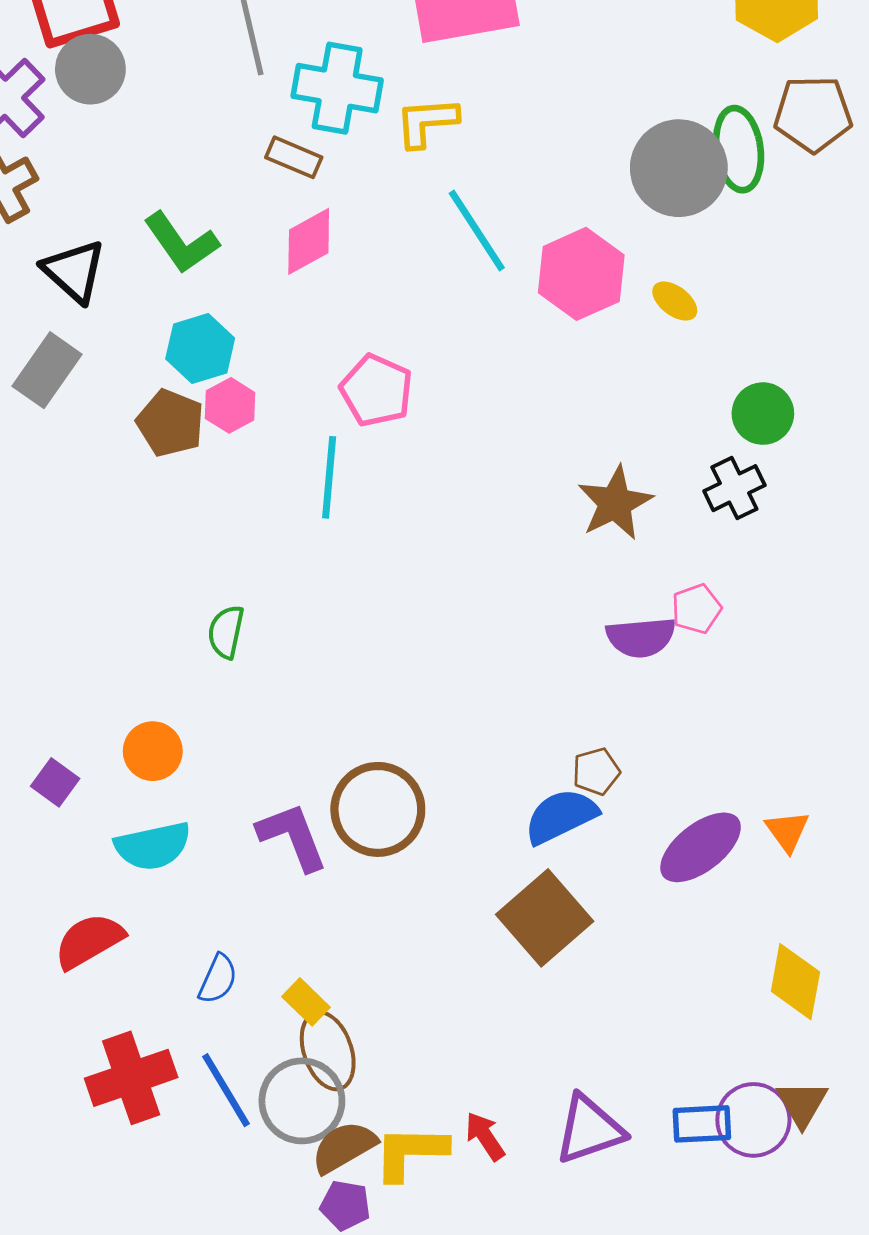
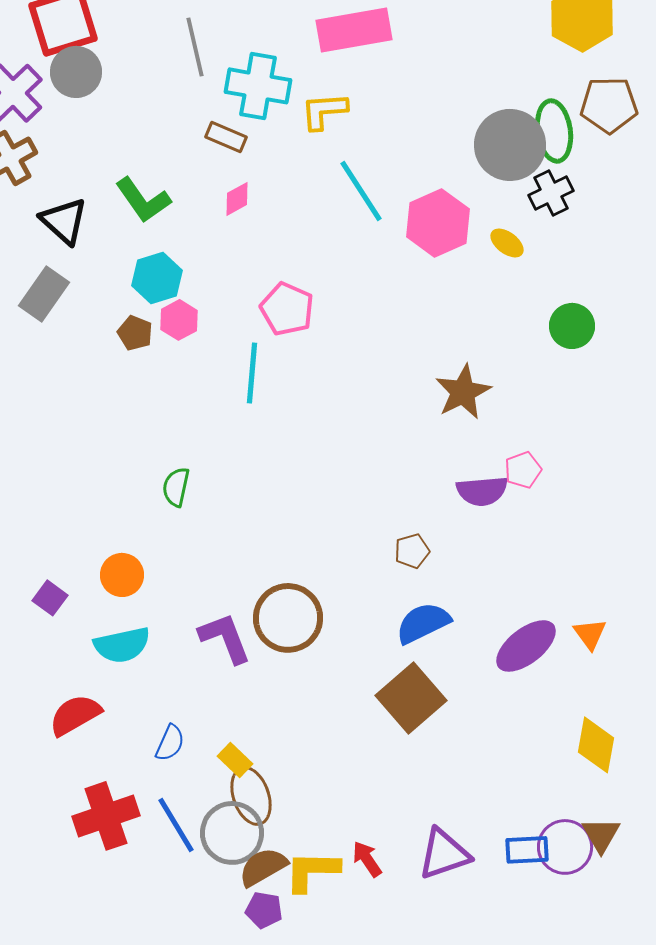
pink diamond: (309, 241) -> (237, 199), size x0.7
brown pentagon: (170, 423) -> (135, 333), size x0.7
black cross: (734, 488) -> (551, 193), moved
brown pentagon: (596, 771) -> (412, 551), moved

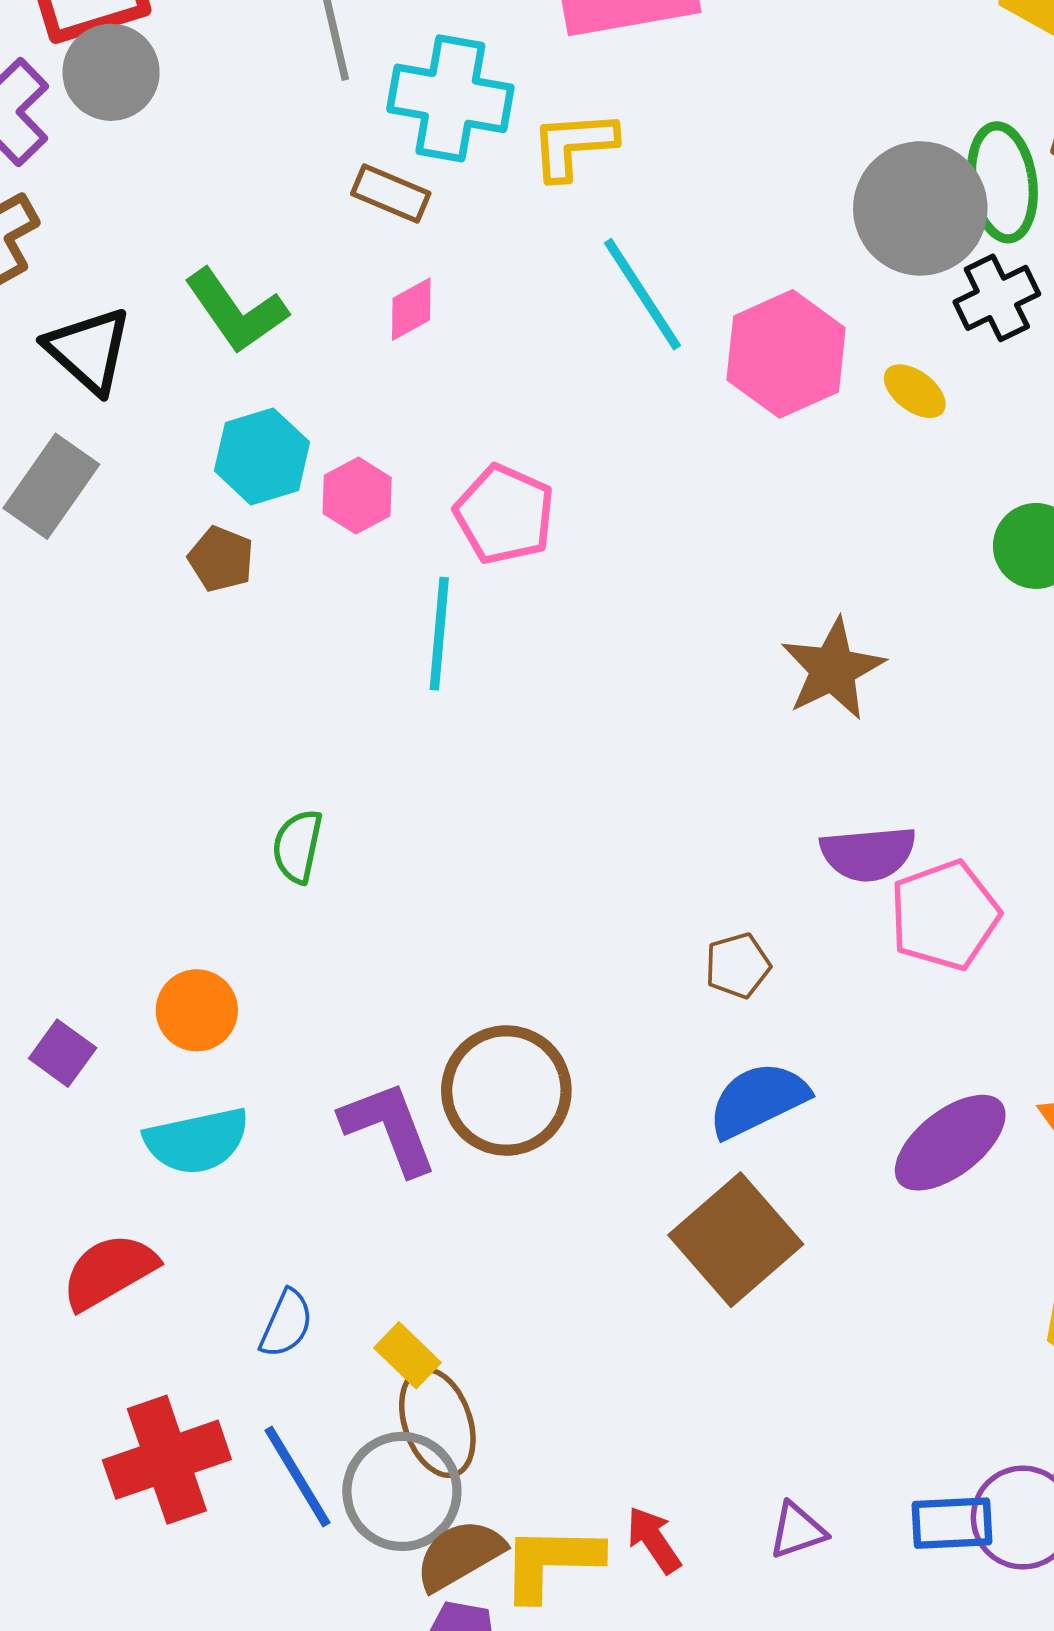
pink hexagon: (179, 320) -> (357, 496), moved
pink pentagon: (523, 470) -> (945, 915), moved, size x1.6
purple triangle: (444, 854) -> (797, 1531), size x0.6

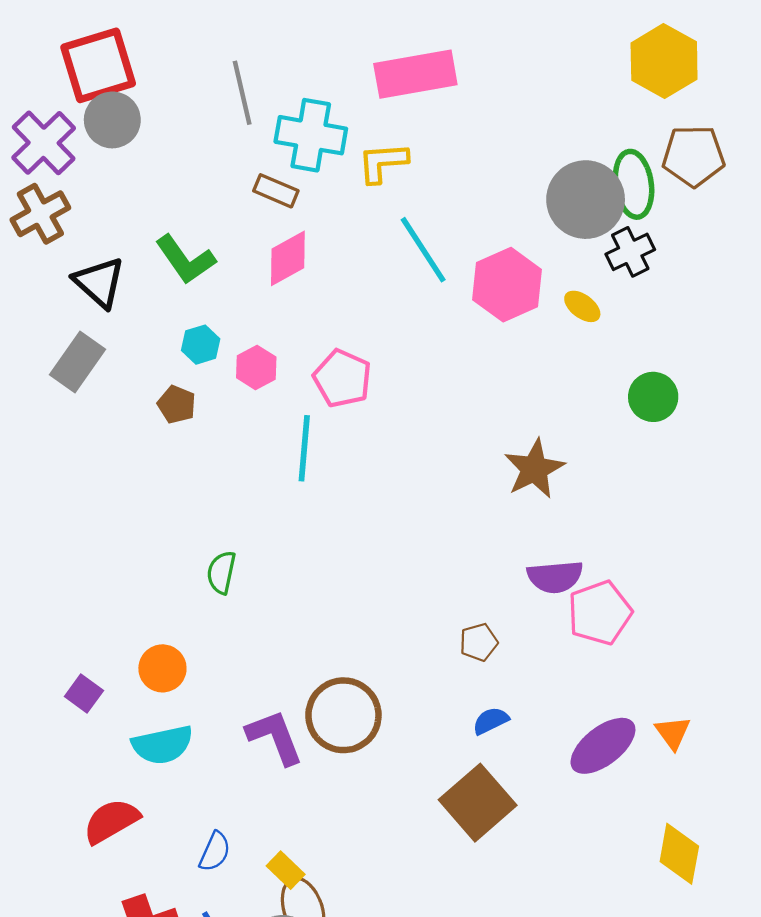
pink diamond: (411, 309) -> (288, 258), size x1.5
cyan hexagon: (262, 456) -> (201, 345), size x0.7
blue semicircle: (758, 1100) -> (491, 721), size x0.6

